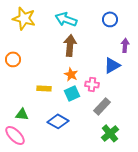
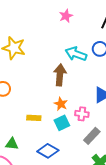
cyan arrow: (66, 19) -> (76, 54), moved

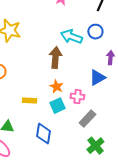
blue diamond: (48, 151) -> (43, 134), turned 70

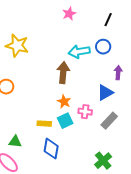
cyan arrow: (71, 37) -> (79, 52), turned -30
yellow rectangle: (29, 101) -> (44, 124), moved
gray rectangle: (87, 119) -> (109, 121), moved

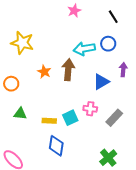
black line: (108, 20) -> (113, 17), turned -56
blue triangle: (105, 93) -> (101, 82), moved
orange star: (64, 102) -> (44, 72), moved
green triangle: (15, 142) -> (20, 114), moved

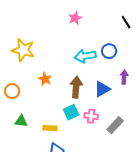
black line: (113, 17) -> (126, 22), moved
brown arrow: (68, 70) -> (76, 87), moved
cyan square: (70, 118) -> (71, 112), moved

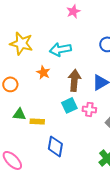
cyan arrow: (85, 56) -> (60, 49), moved
yellow rectangle: (50, 128) -> (37, 121), moved

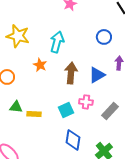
cyan arrow: (60, 49) -> (57, 42), turned 115
cyan square: (69, 105) -> (66, 110), moved
blue diamond: (55, 146) -> (73, 140), moved

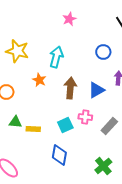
blue diamond: (73, 140) -> (59, 155), moved

